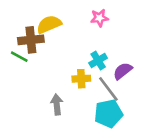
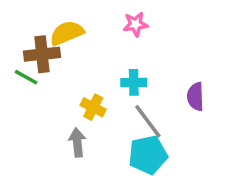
cyan cross: (98, 61) -> (134, 82), turned 30
purple semicircle: (123, 71) -> (196, 97), moved, turned -54
yellow cross: (81, 79) -> (93, 107), moved, turned 30

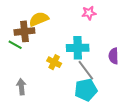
pink star: (136, 24) -> (89, 13), moved
cyan cross: (134, 82) -> (78, 48), size x1.5
gray arrow: (77, 142) -> (21, 87), moved

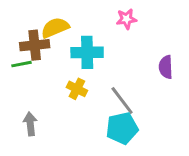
green line: (15, 45) -> (22, 64), turned -40
cyan cross: (78, 48) -> (87, 52), moved
purple semicircle: (114, 56) -> (166, 67), moved

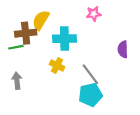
yellow semicircle: (55, 28) -> (41, 20), turned -36
gray arrow: (30, 124) -> (17, 81), moved

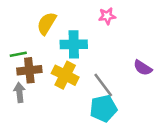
brown cross: (26, 33) -> (29, 70), moved
purple semicircle: (123, 49) -> (143, 68), moved, turned -56
yellow cross: (57, 66) -> (65, 75), size x1.5

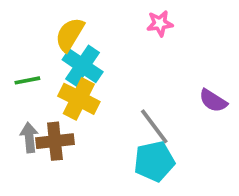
cyan cross: (74, 44) -> (83, 66), moved, turned 35
brown cross: (29, 70) -> (55, 141), moved
yellow cross: (65, 75) -> (79, 99), moved

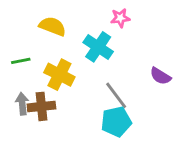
yellow semicircle: (70, 34) -> (53, 26), turned 80
cyan cross: (83, 66) -> (98, 47), moved

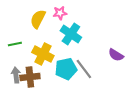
pink star: (120, 18) -> (60, 13), moved
yellow semicircle: (53, 26) -> (38, 19), turned -84
cyan pentagon: (116, 122) -> (66, 69), moved

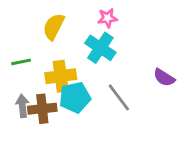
pink star: (60, 13) -> (107, 18), moved
yellow cross: (43, 54) -> (61, 76), turned -35
cyan pentagon: (66, 69) -> (75, 97), moved

